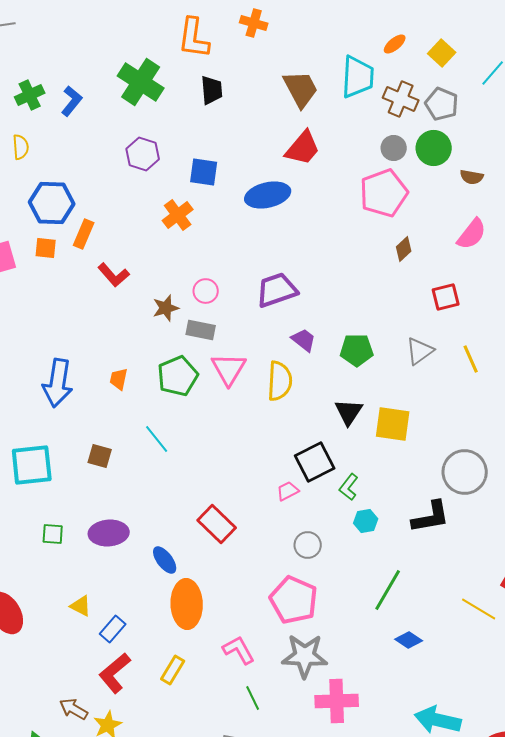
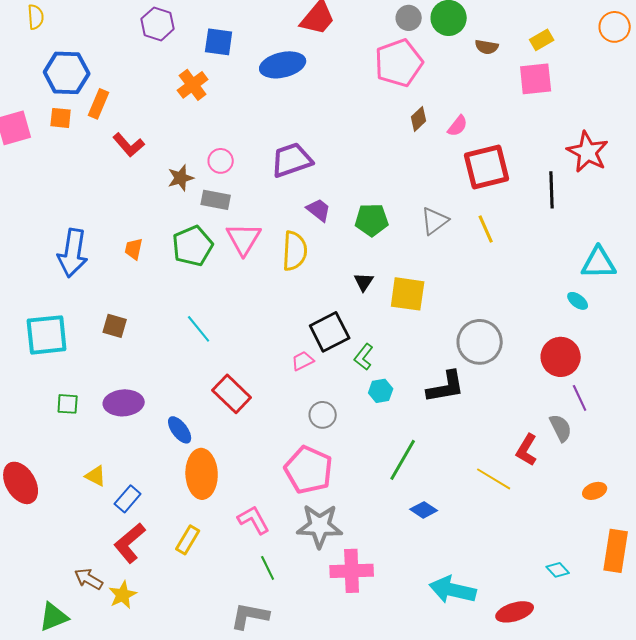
pink semicircle: (472, 234) -> (458, 126), moved, size x0.7
red square: (446, 297) -> (487, 167), moved, size x1.6
black triangle: (349, 412) -> (364, 282), size x0.7
cyan line: (157, 439) -> (199, 329), moved

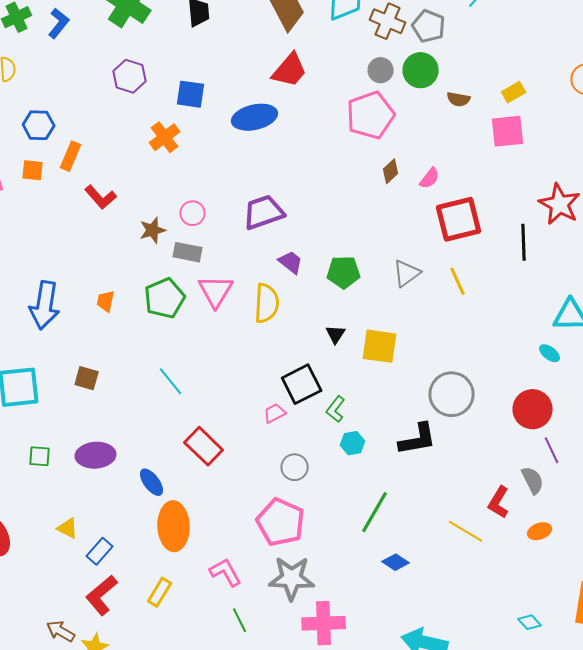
blue hexagon: (67, 73) -> (39, 125), size x0.7
orange ellipse: (595, 491) -> (540, 531), moved

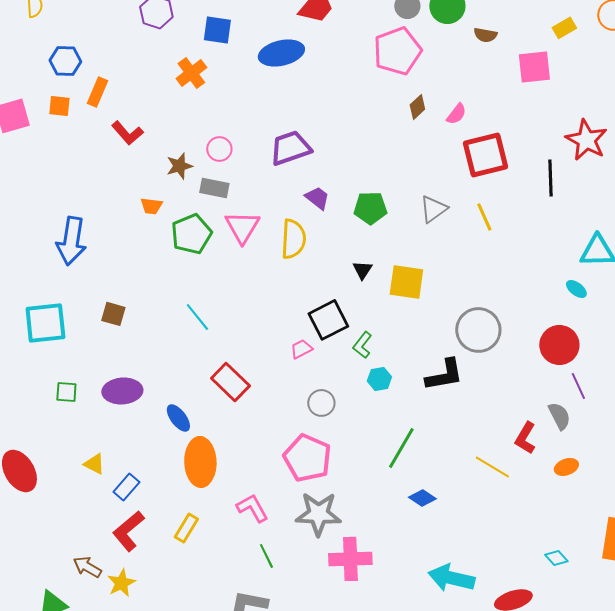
yellow rectangle: (514, 92) -> (564, 28), moved
orange trapezoid: (106, 301) -> (151, 206), moved, turned -95

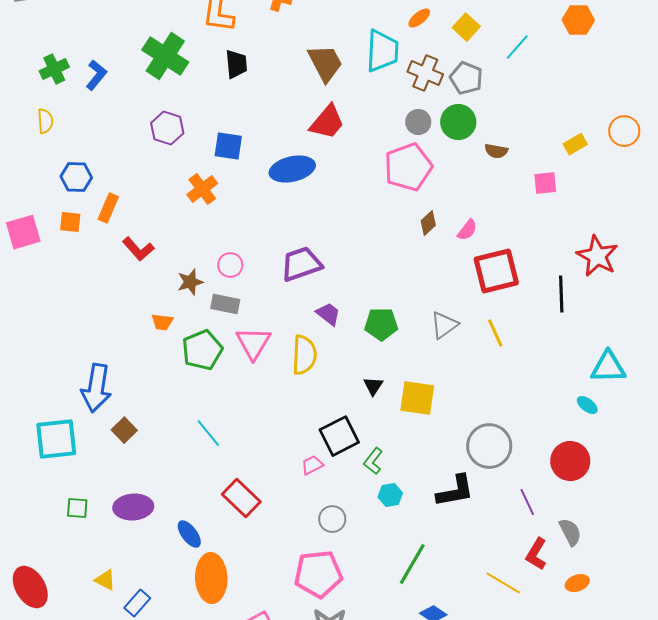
pink square: (534, 67) -> (545, 183), size x0.7
blue arrow: (71, 241) -> (96, 388), moved
brown square: (113, 314) -> (124, 430), turned 30
purple line: (578, 386) -> (527, 502), moved
pink pentagon: (307, 458) -> (318, 574), turned -30

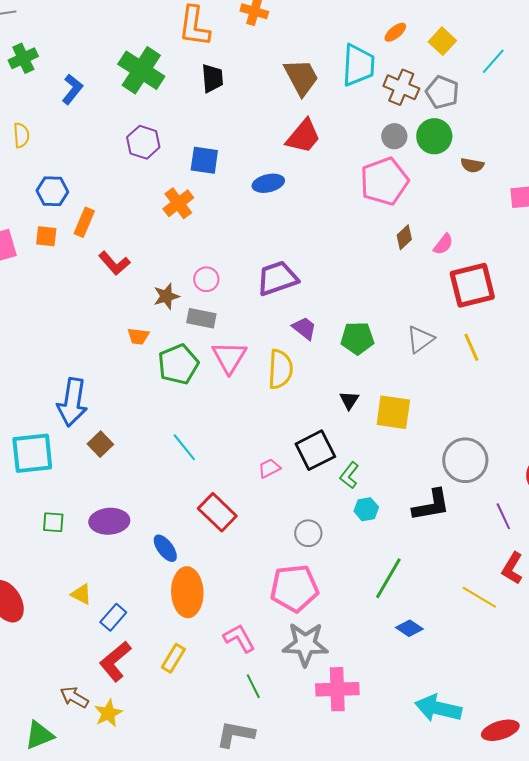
green cross: (54, 69) -> (23, 58), moved
blue ellipse: (292, 169) -> (268, 183), size x0.7
pink trapezoid: (312, 465) -> (269, 468), moved

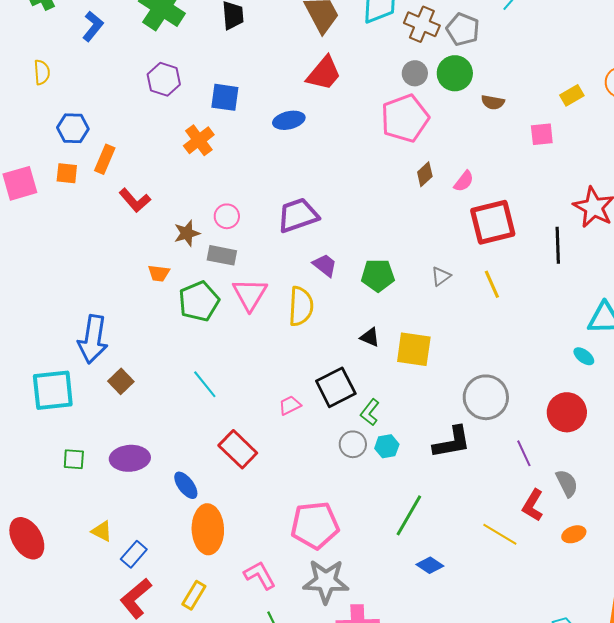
gray triangle: (420, 339) -> (441, 276), size x0.7
black triangle: (349, 400) -> (370, 337), turned -40
gray circle: (308, 533) -> (353, 444), moved

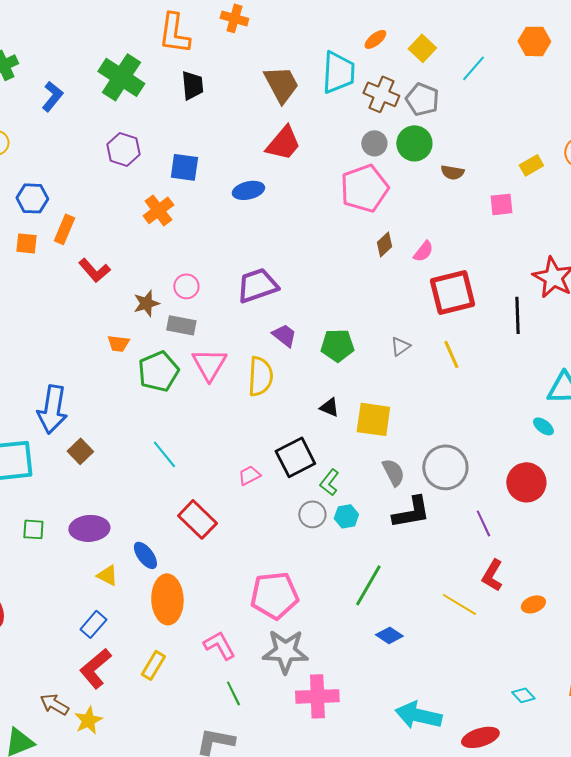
gray semicircle: (567, 483) -> (393, 472), moved
yellow triangle: (102, 531) -> (107, 575), moved

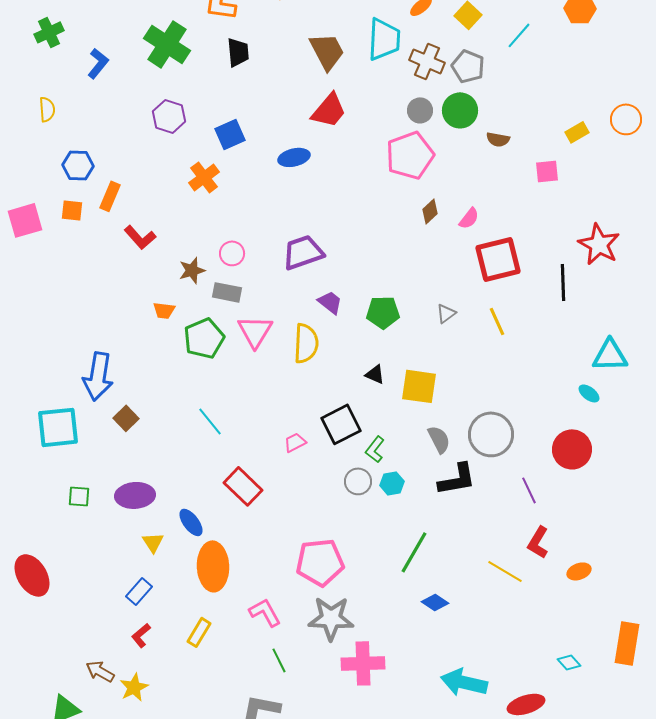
blue square: (184, 167) -> (230, 134), turned -32
yellow triangle: (107, 575) -> (153, 542), turned 30
red L-shape: (95, 668) -> (141, 635), size x0.6

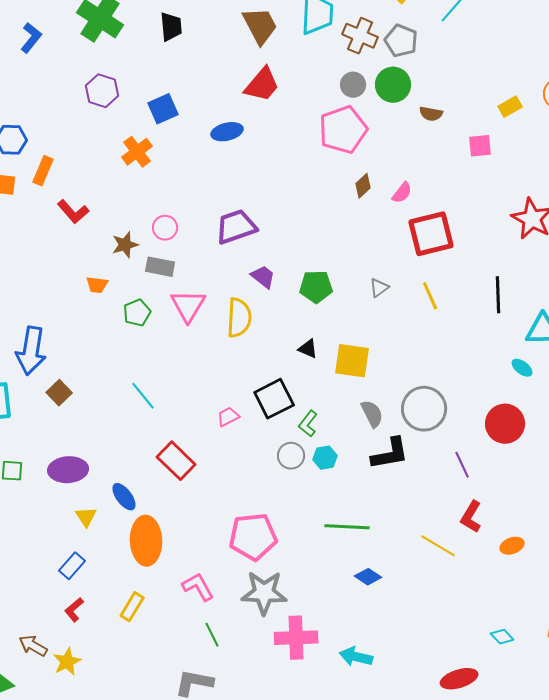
black line: (563, 282) -> (498, 295), moved
green pentagon: (204, 338) -> (137, 313), size x0.7
green line: (414, 552) -> (347, 527), turned 63
cyan arrow: (464, 682) -> (356, 657), moved, size x0.7

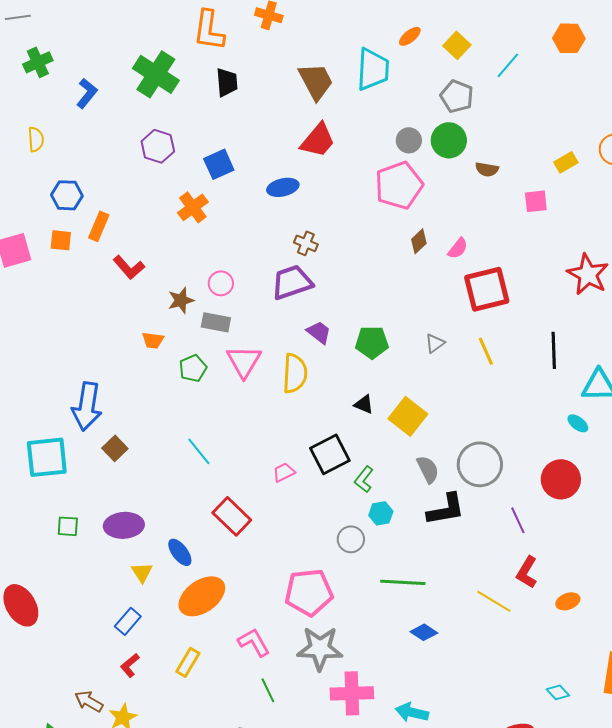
brown cross: (360, 36) -> (306, 243), moved, size x0.7
yellow square: (352, 361) -> (408, 416), turned 30
gray circle: (291, 456) -> (351, 539), moved
orange ellipse: (146, 541) -> (202, 596), turned 57

